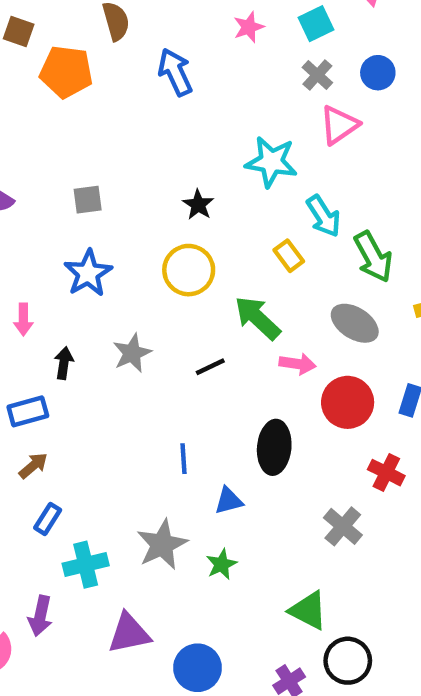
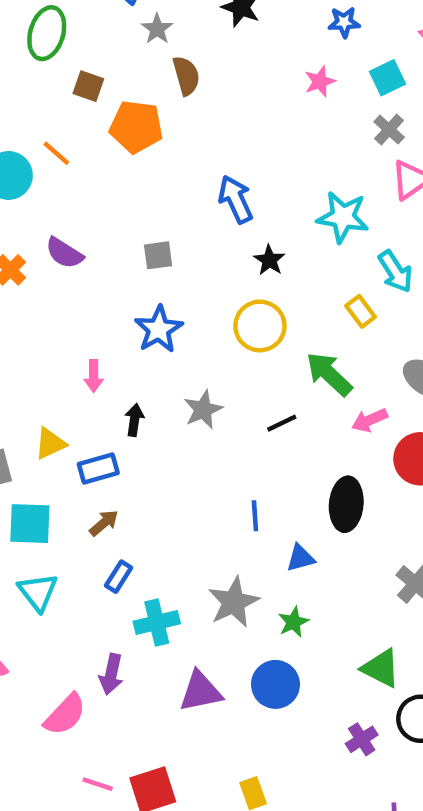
blue arrow: (175, 72) -> (236, 199), moved
pink arrow: (298, 364) -> (370, 420), turned 148
blue circle: (198, 668) -> (275, 684), moved

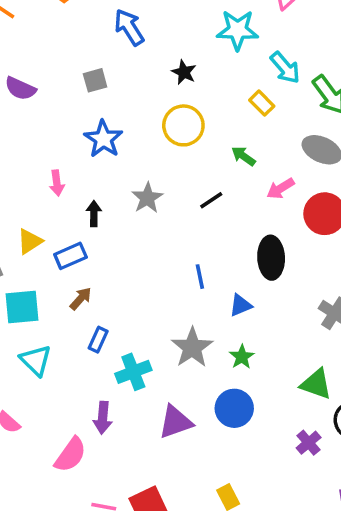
blue arrow: (236, 199) -> (129, 27), moved
green arrow: (329, 374) -> (244, 156), size x0.6

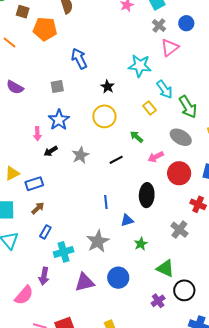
pink arrow: (57, 183) -> (37, 134), moved
black arrow: (94, 213) -> (51, 151), moved, turned -128
green star: (242, 357) -> (141, 244), moved

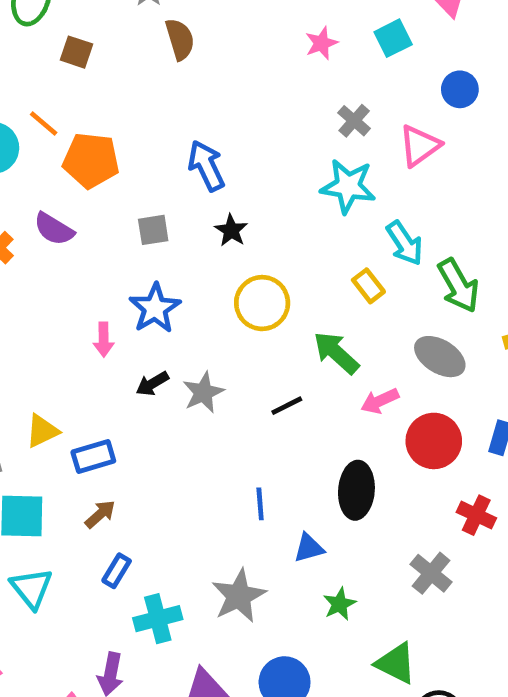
gray cross: (159, 25) -> (354, 121), moved
orange pentagon: (45, 29) -> (91, 160), moved
black star: (107, 87) -> (231, 230), moved
green arrow: (137, 137) -> (336, 353), size x1.5
black arrow: (51, 151) -> (152, 384), moved

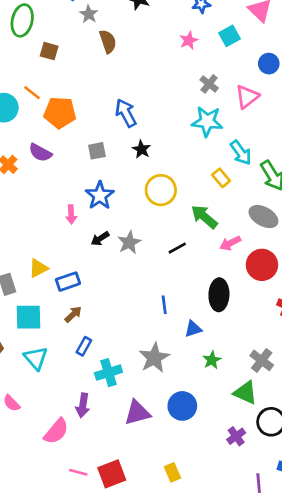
gray cross: (431, 573) -> (262, 360), moved

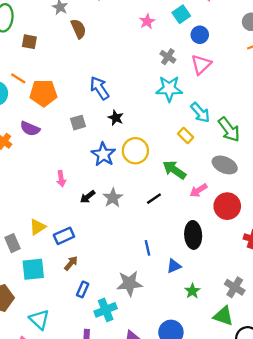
blue circle: (269, 64) -> (200, 35), moved
blue star: (100, 195) -> (103, 154), moved
cyan triangle: (36, 358) -> (39, 320), moved
gray star: (154, 358) -> (129, 283), moved, turned 30

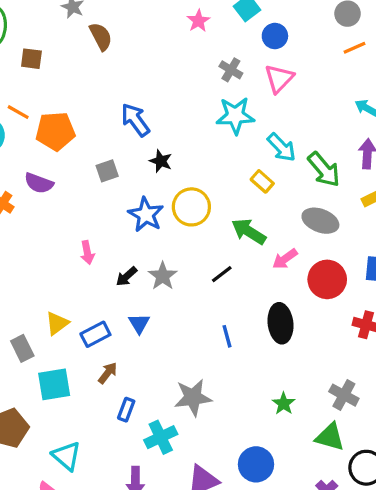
blue line: (147, 248) -> (227, 336), moved
blue triangle: (174, 266) -> (139, 323), moved, turned -35

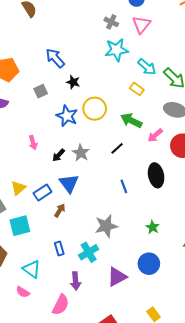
blue triangle: (139, 323) -> (69, 183), size x1.5
brown arrow: (108, 373) -> (60, 210), moved
green star: (284, 404) -> (153, 227), moved
blue rectangle: (126, 410) -> (59, 248), moved, turned -32

